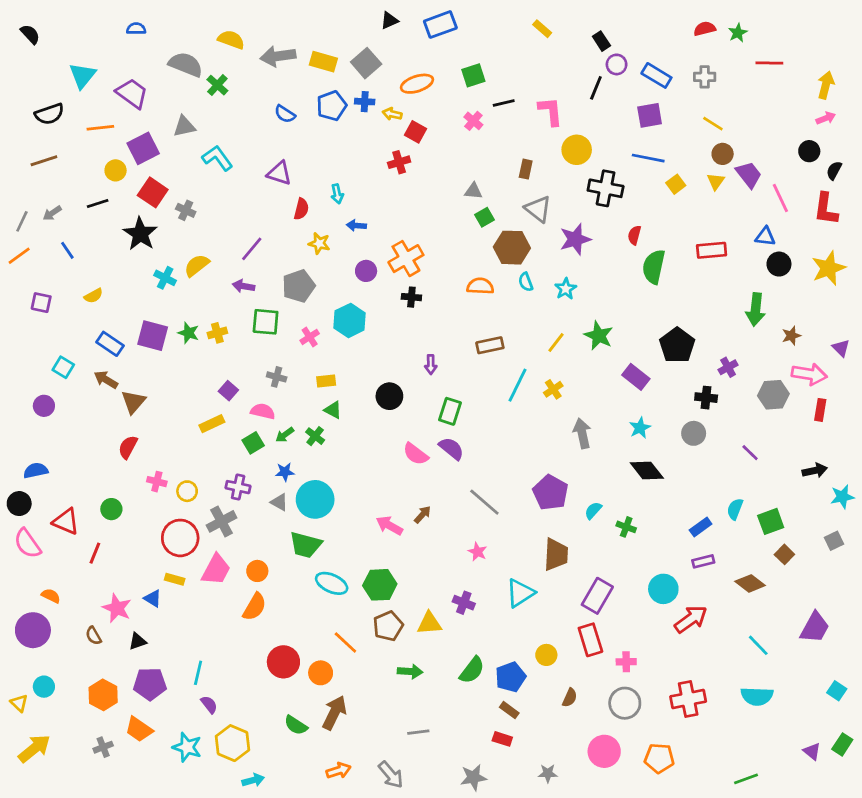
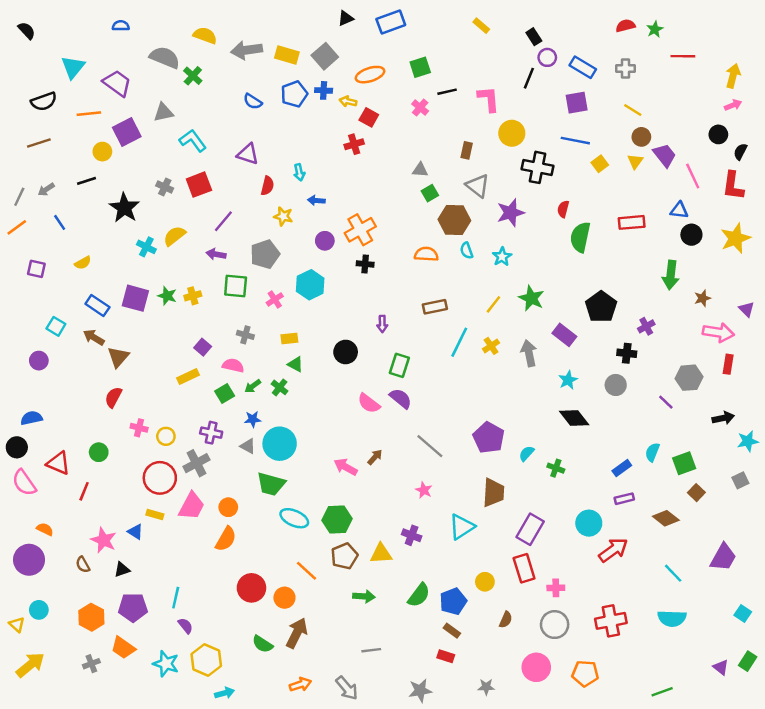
red square: (153, 192) -> (199, 185), moved, turned 35
gray hexagon: (773, 395) -> (689, 378), moved
gray arrow: (582, 433) -> (529, 353), moved

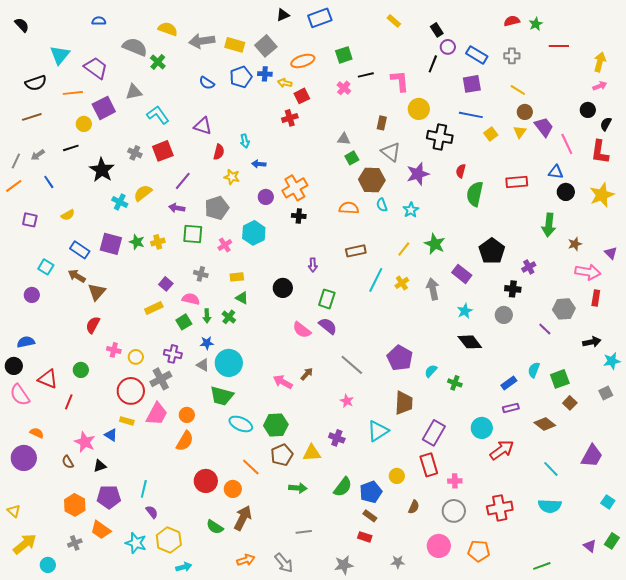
red square: (369, 117) -> (302, 96), turned 35
green arrow: (253, 386) -> (207, 316), turned -56
cyan circle: (39, 610) -> (48, 565), moved

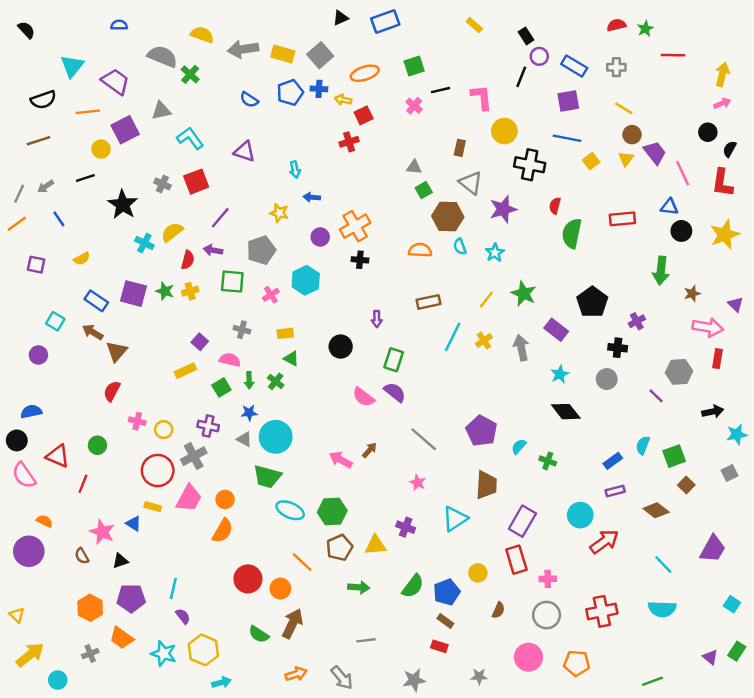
red semicircle: (219, 152) -> (188, 260), moved

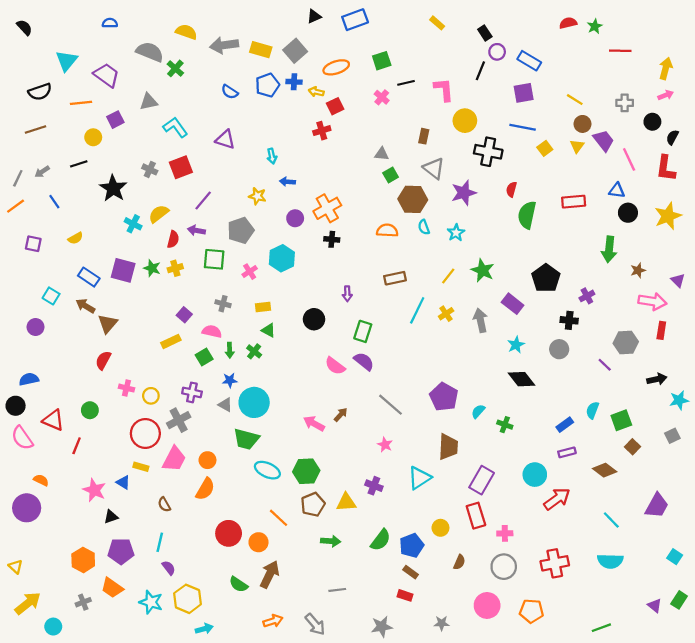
gray cross: (616, 67) -> (625, 103), moved
purple square: (125, 130) -> (115, 120), size x0.7
brown semicircle: (82, 556) -> (164, 505), moved

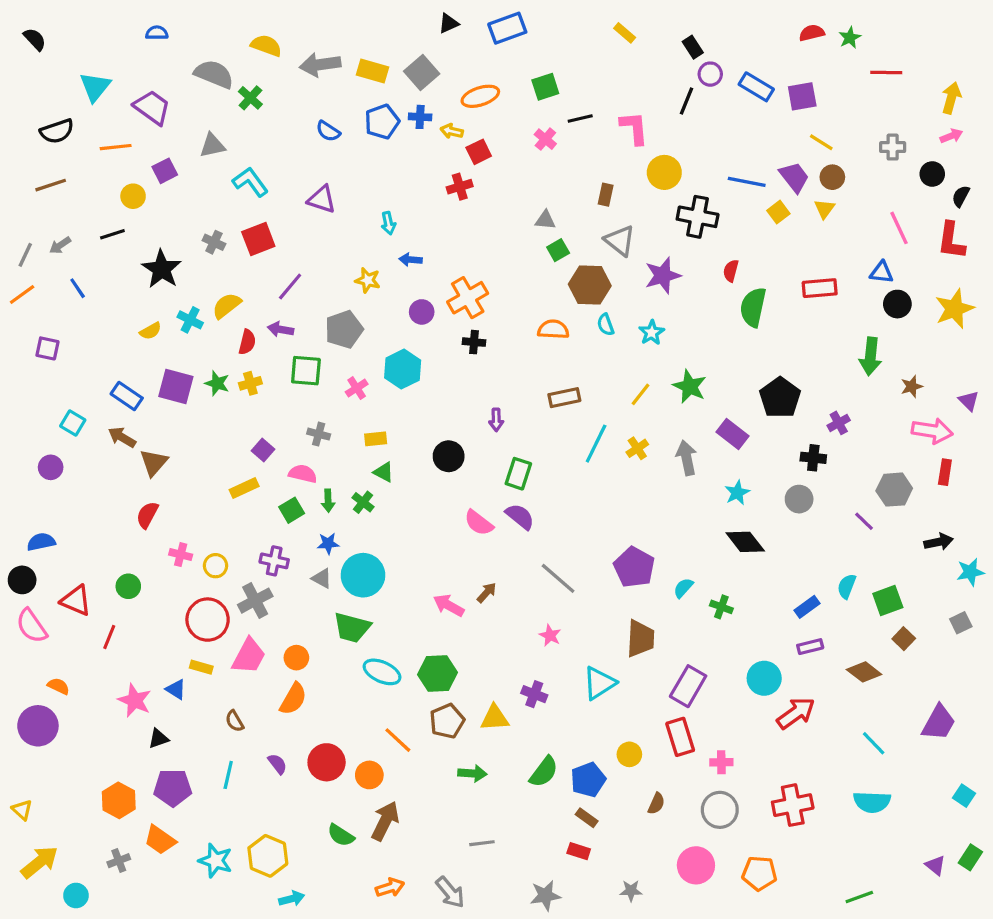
purple square: (524, 93) -> (802, 96), moved
purple trapezoid: (604, 141) -> (794, 177), moved
yellow semicircle: (75, 238) -> (151, 331), moved
purple semicircle: (169, 568) -> (277, 764), moved

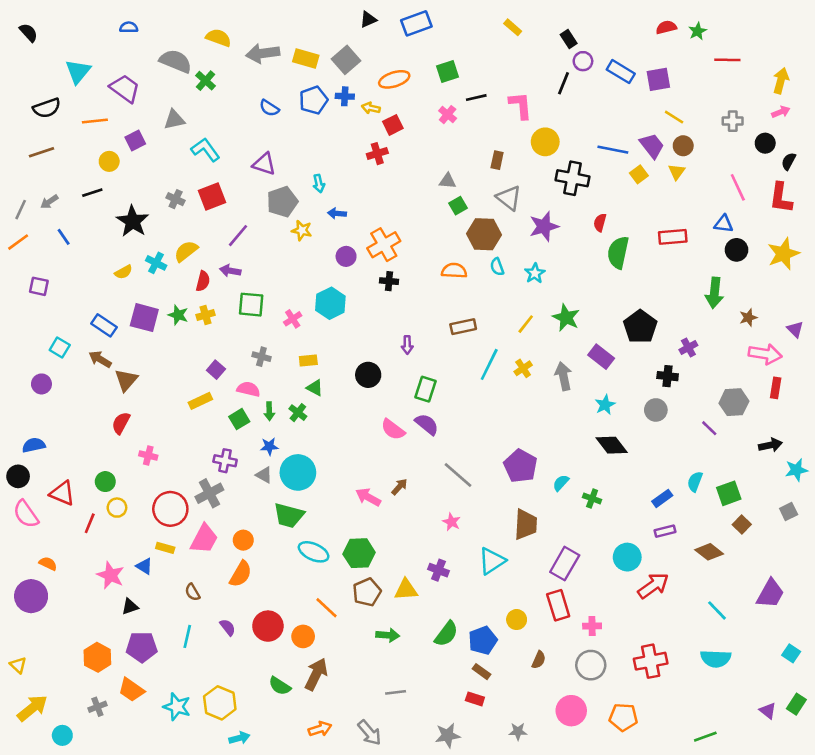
gray pentagon: (344, 329) -> (282, 202), moved
yellow circle: (216, 566) -> (117, 508), moved

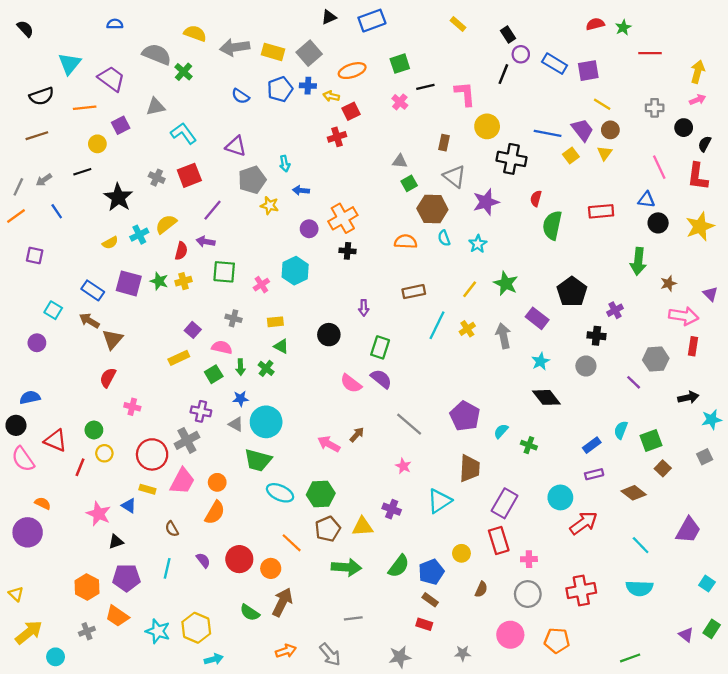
cyan cross: (156, 263) -> (139, 235), turned 36
green arrow: (388, 635) -> (346, 567), size x1.4

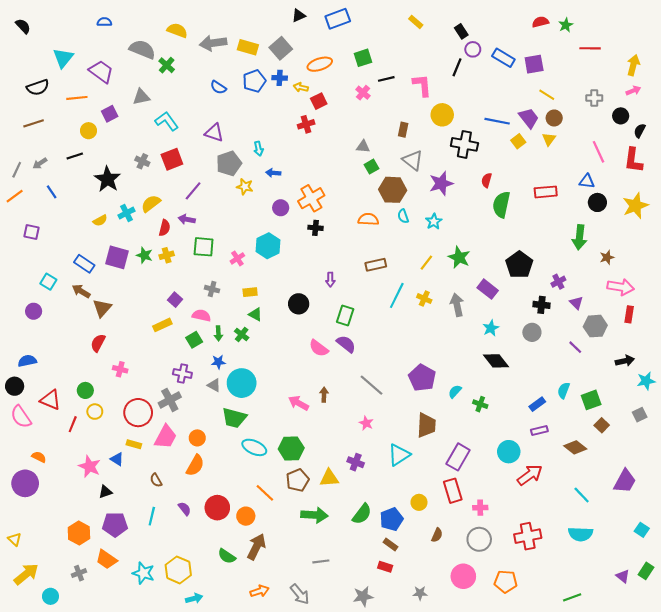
purple triangle: (710, 294) -> (576, 303), moved
yellow cross: (467, 329) -> (424, 299), turned -32
brown arrow: (357, 435) -> (324, 395), turned -40

